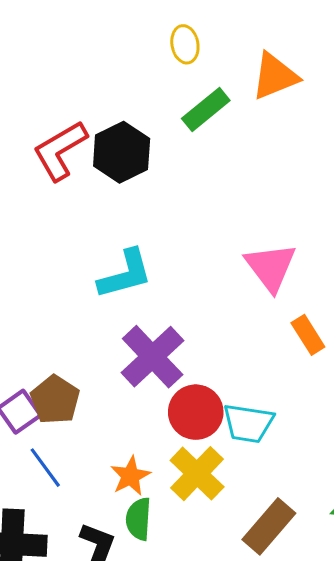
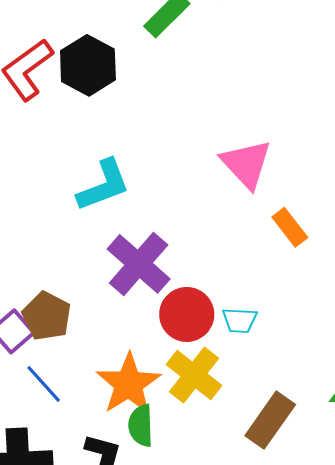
cyan trapezoid: (248, 423) -> (240, 320), size x0.7
orange star: (130, 476) -> (129, 384), size x1.6

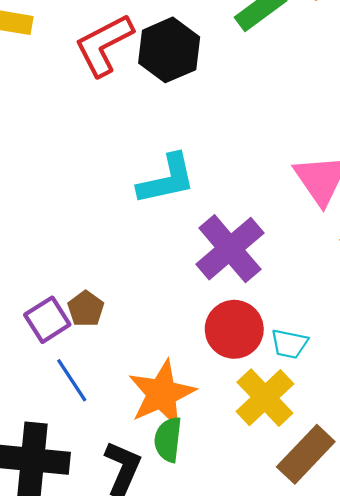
purple cross: (139, 264) -> (230, 249), moved
brown pentagon: (47, 316) -> (86, 309), size x0.7
yellow cross: (194, 375) -> (265, 398), moved

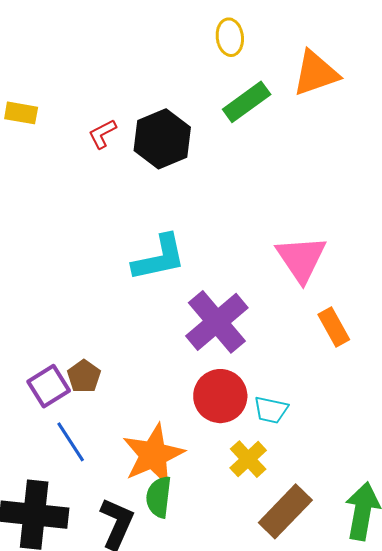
red L-shape: (104, 45) -> (102, 134), size x0.5
yellow cross: (265, 398) -> (248, 459), size x0.7

